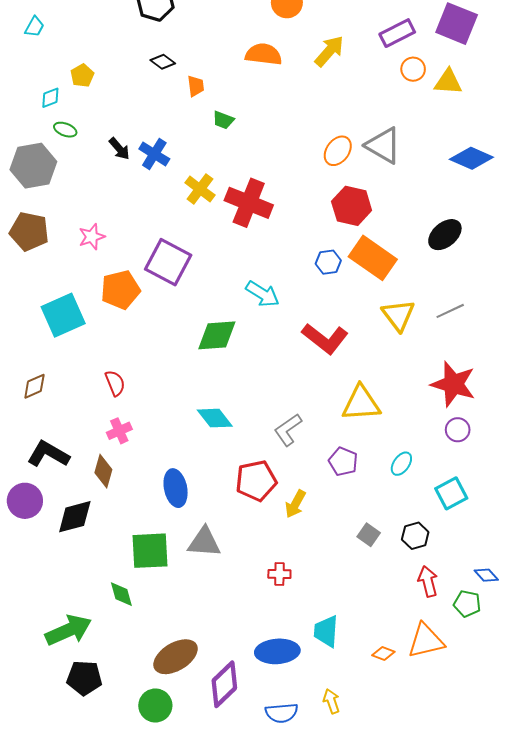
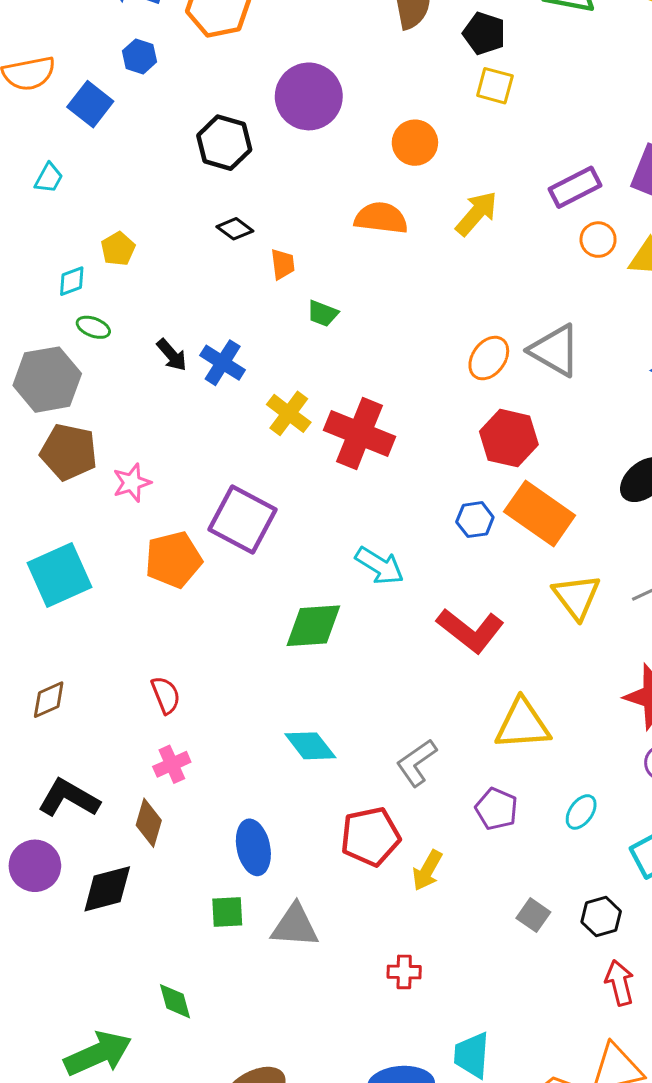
brown pentagon: (29, 231) -> (69, 452), moved
cyan square: (63, 315) -> (59, 575), moved
green square: (150, 551) -> (227, 912), moved, size x0.6

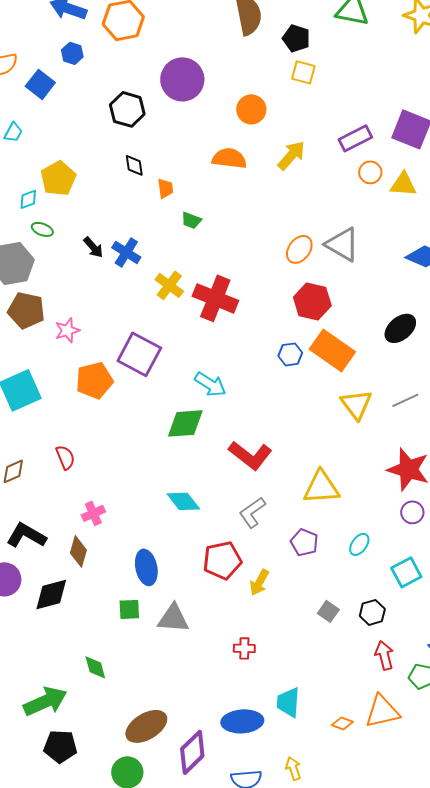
black diamond: (235, 229) -> (134, 165), turned 45
yellow pentagon: (118, 249) -> (58, 178), size x1.6
cyan arrow: (380, 566) -> (210, 384), moved
red L-shape: (470, 630) -> (250, 455), moved
red semicircle: (166, 695) -> (65, 457), moved

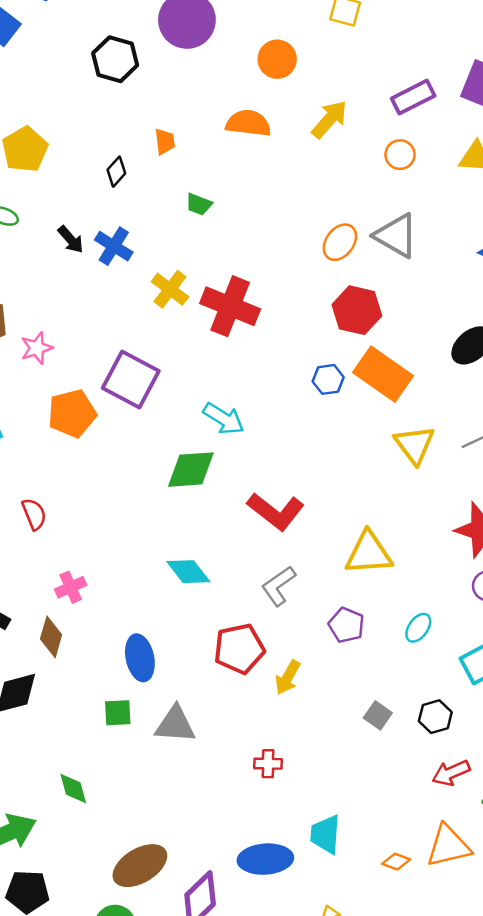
black diamond: (134, 165) -> (116, 172), moved, turned 50
orange circle: (370, 172) -> (400, 155), moved
orange trapezoid: (165, 188) -> (165, 142), moved
red arrow: (384, 655) -> (451, 773), turned -100

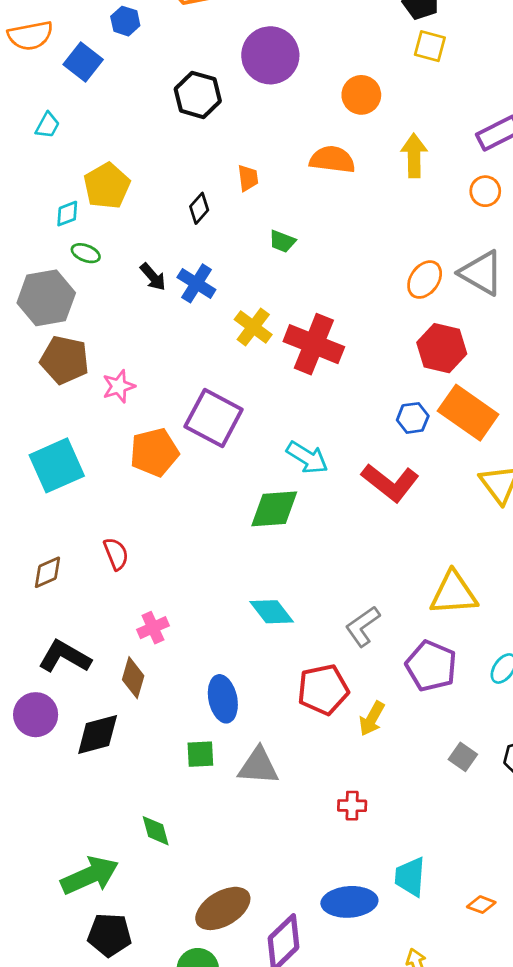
yellow arrow: (329, 119) -> (414, 156), turned -42
red L-shape: (276, 511) -> (390, 483), moved
purple pentagon: (346, 625) -> (431, 666), size x1.4

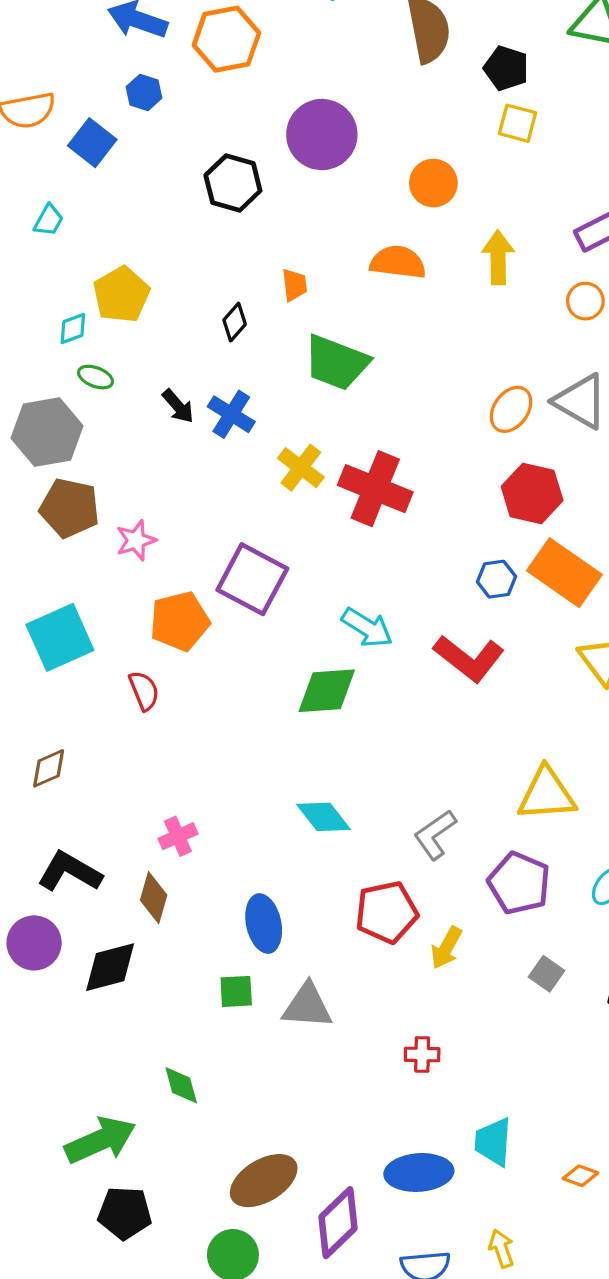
green trapezoid: (282, 241) -> (336, 362), size x2.0
red semicircle: (116, 554) -> (144, 691), moved
gray square: (463, 757) -> (547, 974), moved

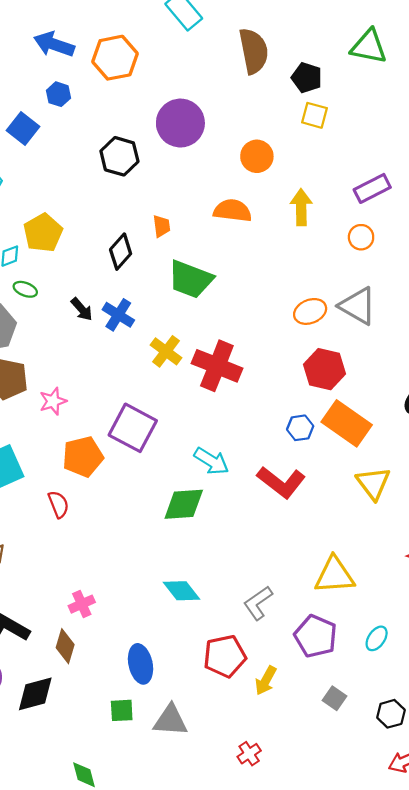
black diamond: (235, 322) -> (121, 252), size x1.4
orange ellipse: (511, 409) -> (310, 311), turned 32
red cross: (422, 1054) -> (249, 754), turned -35

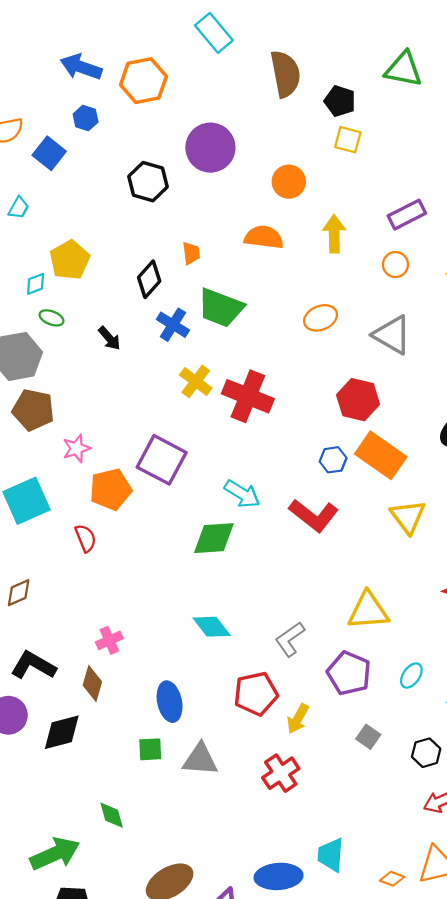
orange ellipse: (310, 311) -> (321, 318), moved
blue cross: (118, 315) -> (173, 325), moved
pink star: (53, 401) -> (76, 448), moved
red cross: (249, 754) -> (281, 773), moved, size x1.5

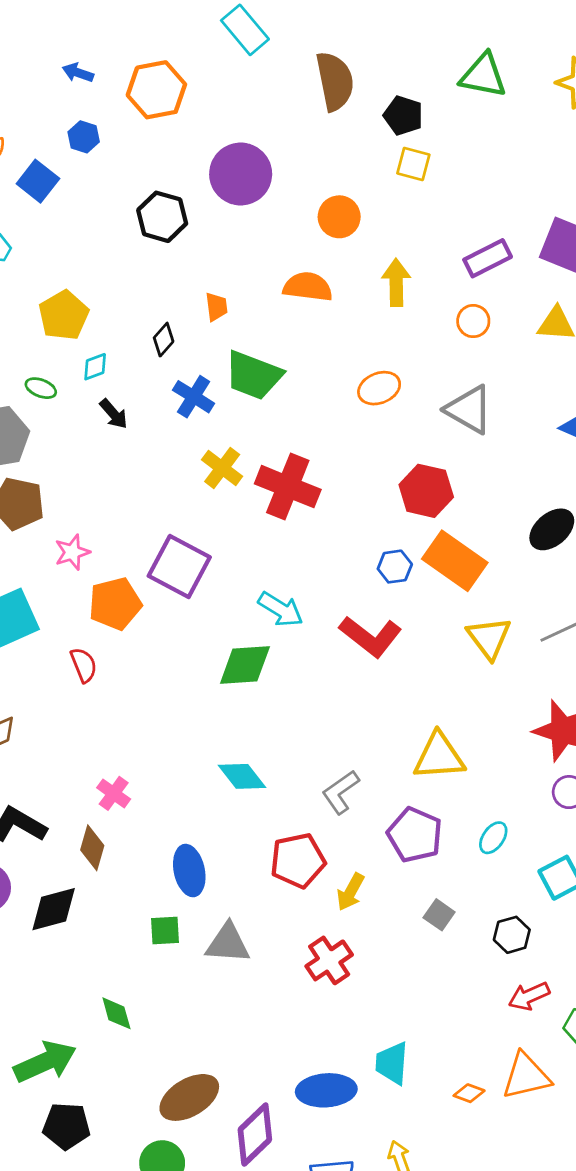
blue arrow: (81, 67) -> (78, 73), size x0.6
black diamond: (149, 279) -> (164, 340), size x0.7
cyan diamond: (36, 284) -> (95, 367), moved
pink cross: (109, 640) -> (114, 793), turned -30

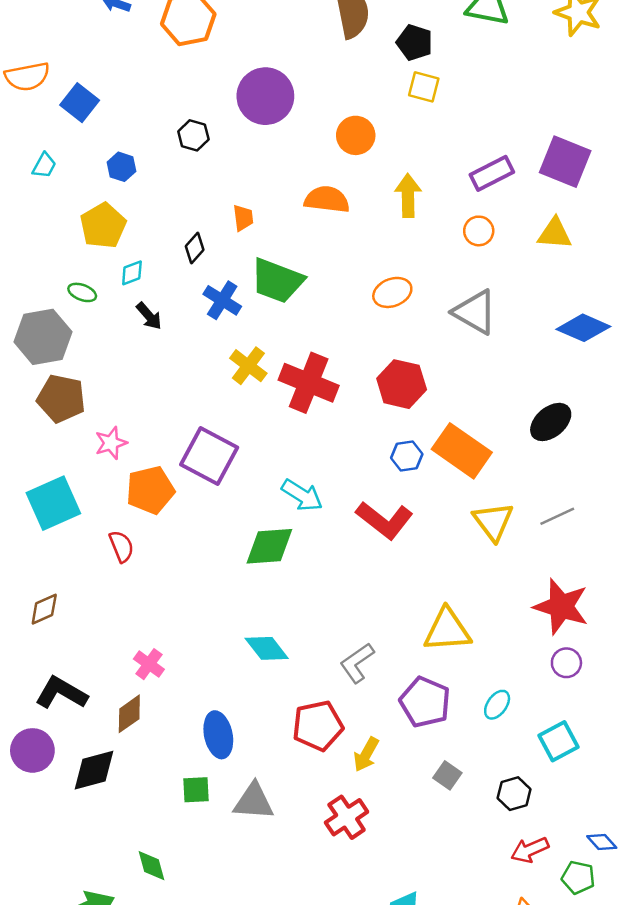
blue hexagon: (84, 137) -> (121, 167), moved
black hexagon: (162, 217) -> (193, 135), size x0.7
red hexagon: (426, 491) -> (402, 384), moved
brown diamond: (92, 848) -> (129, 714), turned 39

